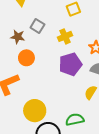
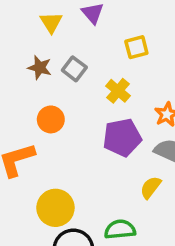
yellow cross: (65, 36) -> (118, 91), turned -32
brown star: (18, 37) -> (40, 68), moved

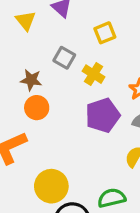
brown star: (40, 68) -> (31, 80), moved
gray square: (74, 69) -> (64, 58), moved

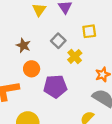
brown star: (31, 80) -> (23, 45), moved
purple pentagon: (103, 115) -> (55, 86), moved

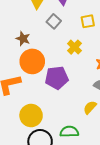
gray square: (58, 41) -> (54, 21), moved
orange circle: (32, 69) -> (32, 61), size x1.5

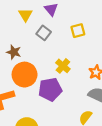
yellow cross: (74, 47) -> (63, 66), moved

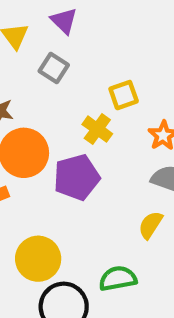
yellow square: (78, 31) -> (124, 95), moved

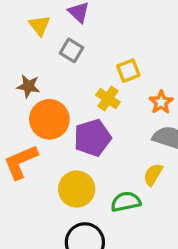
yellow circle: (38, 259) -> (77, 189), moved
green semicircle: (118, 278) -> (126, 202), moved

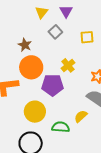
yellow square: (128, 71) -> (87, 37), moved

